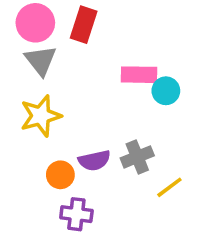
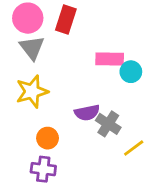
gray cross: (137, 157) -> (108, 124), turned -35
purple semicircle: (94, 160) -> (87, 113), moved
purple cross: (76, 214) -> (43, 169), moved

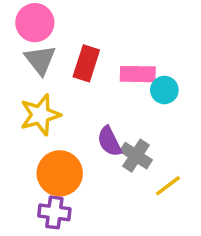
red rectangle: (66, 19) -> (86, 63), moved
purple semicircle: (87, 113) -> (109, 141), turned 75
orange circle: (48, 138) -> (60, 173), size x1.6

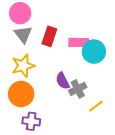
cyan circle: (164, 90) -> (94, 52), size x1.5
gray cross: (136, 156) -> (78, 89), turned 30
orange circle: (60, 173) -> (21, 94), moved

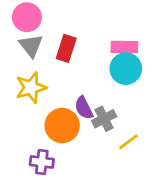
pink rectangle: (79, 42) -> (124, 47), moved
orange circle: (21, 94) -> (62, 125), moved

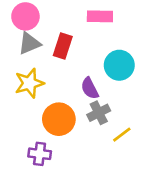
gray triangle: (31, 46) -> (29, 43), turned 45
pink rectangle: (124, 47) -> (100, 16), moved
purple semicircle: (84, 108) -> (90, 88), moved

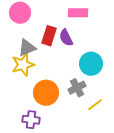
gray triangle: (29, 43) -> (27, 48), moved
cyan circle: (119, 65) -> (91, 64), moved
purple semicircle: (90, 88) -> (66, 38), moved

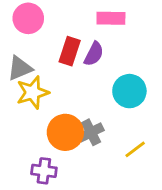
purple semicircle: (66, 38) -> (94, 54), turned -126
gray triangle: (27, 48) -> (20, 68), moved
gray cross: (77, 88) -> (91, 132), moved

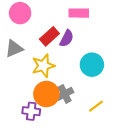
red rectangle: (70, 51) -> (49, 36), turned 30
yellow star: (33, 92) -> (43, 66), moved
purple cross: (44, 171) -> (31, 111), moved

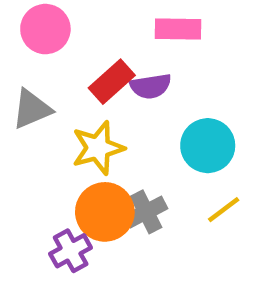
purple semicircle: (67, 38) -> (151, 86), turned 54
yellow line: (96, 106) -> (224, 210), moved
purple cross: (31, 111) -> (71, 251), turned -36

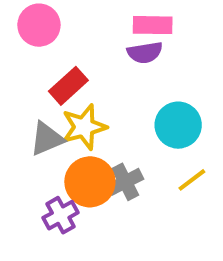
red rectangle: (112, 82) -> (68, 86), moved
purple semicircle: (151, 86) -> (145, 53), moved
gray triangle: (32, 109) -> (47, 139), moved

